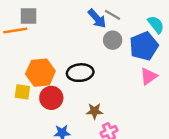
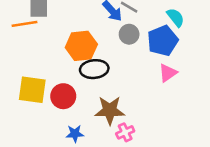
orange hexagon: (40, 73) -> (81, 46), moved
yellow square: (22, 92) -> (32, 90), size x1.6
brown star: (95, 111) -> (110, 110), size x1.6

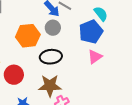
gray circle: (129, 34) -> (53, 28), moved
black ellipse: (94, 69) -> (51, 57), moved

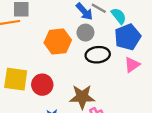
cyan semicircle: (101, 14) -> (119, 16), moved
black ellipse: (51, 57) -> (98, 55), moved

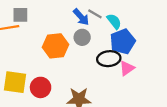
black ellipse: (98, 55) -> (109, 59), moved

